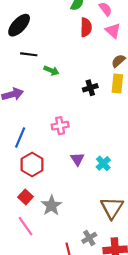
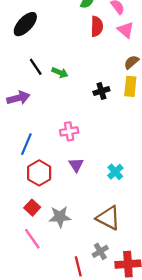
black line: (29, 54) -> (36, 67), moved, turned 49
purple triangle: (77, 159) -> (76, 165), moved
gray star: (51, 206) -> (60, 217), turned 30
brown triangle: (112, 208) -> (108, 218), moved, turned -35

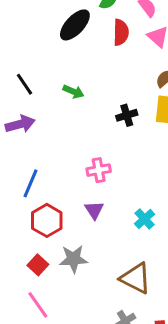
black ellipse: (25, 24) -> (75, 25), moved
black line: (36, 67) -> (25, 84), moved
pink cross: (69, 131) -> (99, 170), moved
gray star: (60, 217) -> (73, 259), moved

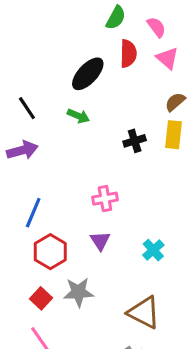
black ellipse: (75, 25) -> (88, 74), moved

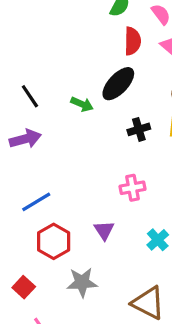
black ellipse: (88, 74) -> (118, 84), moved
pink cross: (105, 199) -> (132, 188), moved
blue line: (33, 213) -> (36, 202), turned 36
red square: (41, 298) -> (24, 287), moved

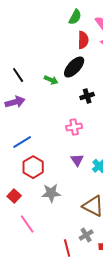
pink cross: (132, 188) -> (74, 127), moved
purple triangle: (104, 230) -> (77, 160), moved

